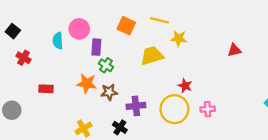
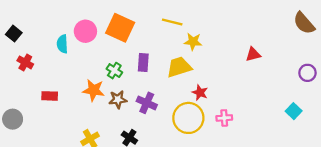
orange square: (126, 26) -> (120, 28), moved, size x1.4
purple rectangle: (96, 47) -> (143, 62), moved
yellow trapezoid: (152, 56) -> (179, 67), moved
purple cross: (136, 106) -> (147, 103), moved, turned 30

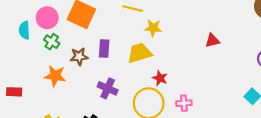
green cross: (114, 71) -> (52, 42), moved
red rectangle: (50, 96) -> (14, 92), moved
brown star: (118, 99) -> (79, 56), moved

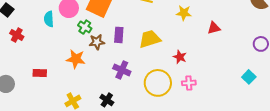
yellow star: (153, 28) -> (184, 13), moved
green cross: (52, 42) -> (85, 27), moved
red star: (160, 78) -> (180, 57), moved

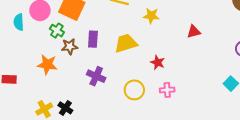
yellow star: (184, 13) -> (151, 16), moved
yellow circle: (158, 83) -> (134, 90), size x0.7
black cross: (107, 100) -> (65, 108), moved

